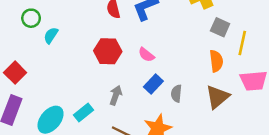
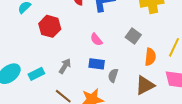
gray square: (220, 27) -> (133, 36), moved
red hexagon: (108, 51) -> (50, 26), moved
blue rectangle: (153, 84) -> (97, 64), turned 42

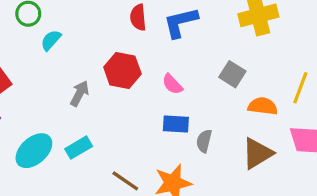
red hexagon: (50, 26) -> (122, 70), moved
orange semicircle: (150, 57) -> (263, 106), turned -84
gray arrow: (65, 66) -> (80, 93), moved

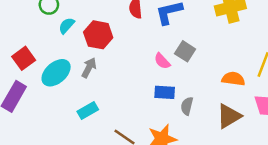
red hexagon: (122, 70) -> (98, 35), moved
gray square: (232, 74) -> (185, 51), moved
cyan ellipse: (34, 151) -> (56, 73), moved

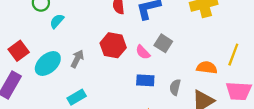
red hexagon: (98, 35) -> (113, 45), moved
gray semicircle: (187, 106) -> (175, 87), moved

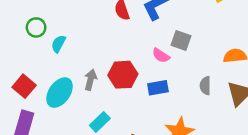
red hexagon: (113, 45) -> (123, 75), moved
blue rectangle: (145, 80) -> (158, 88), moved

